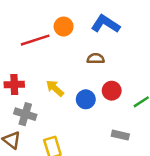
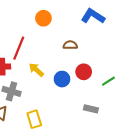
blue L-shape: (106, 24) -> (93, 16), moved
red line: (35, 40) -> (19, 48), moved, turned -50

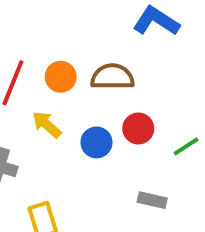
orange circle: (43, 18) -> (61, 77), moved
brown semicircle: (70, 45) -> (112, 77), size x1.5

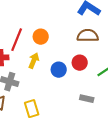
brown semicircle: (112, 77) -> (88, 36), moved
yellow arrow: (47, 124) -> (34, 61), turned 70

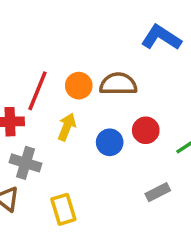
brown semicircle: (88, 36) -> (118, 84), moved
gray rectangle: (87, 99) -> (158, 192), turned -40

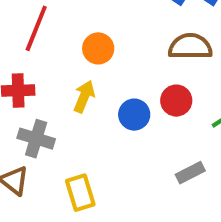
brown semicircle: (118, 84) -> (190, 46), moved
red line: (38, 91) -> (36, 28), moved

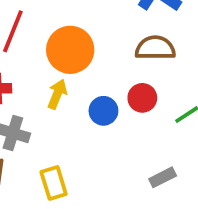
orange circle: (98, 48) -> (70, 50), size x1.6
gray rectangle: (190, 173) -> (163, 177), moved

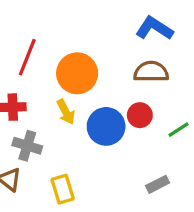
yellow arrow: (57, 94) -> (66, 112), turned 130
blue circle: (103, 111) -> (106, 126), size x1.5

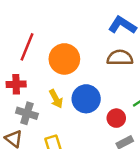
yellow arrow: (66, 112) -> (56, 99), moved
red circle: (140, 115) -> (116, 118), moved

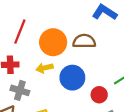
brown semicircle: (120, 58) -> (84, 41), moved
yellow arrow: (56, 99) -> (45, 68), moved, turned 105

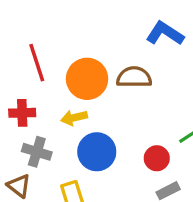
red line: (20, 32) -> (37, 63), turned -40
blue circle: (72, 78) -> (97, 152), moved

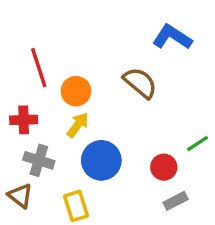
brown semicircle: (134, 77) -> (140, 83), turned 40
orange circle: (87, 79) -> (76, 91), moved, size x0.7
yellow arrow: (74, 118) -> (78, 125), turned 140

